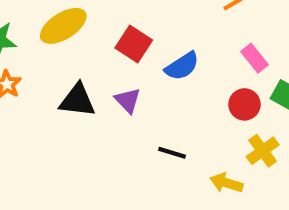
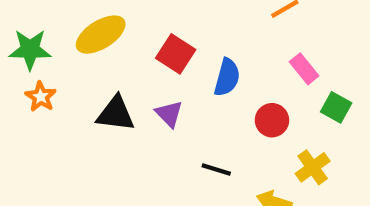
blue semicircle: (182, 66) -> (227, 77), turned -42
red circle: (244, 104) -> (272, 120), moved

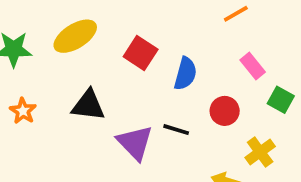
orange star: (41, 97) -> (23, 111), moved
purple triangle: (169, 114) -> (135, 143), moved, size x1.5
black line: (216, 169) -> (176, 130), moved

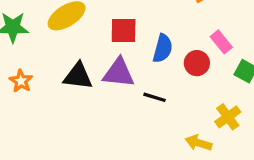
red square: (141, 53) -> (124, 31), turned -32
red circle: (225, 111) -> (197, 63), moved
purple triangle: (135, 143) -> (119, 73), moved, turned -40

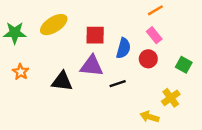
pink rectangle: (221, 42) -> (154, 35), moved
black triangle: (78, 76) -> (62, 81), moved
black line: (154, 97) -> (118, 84), turned -35

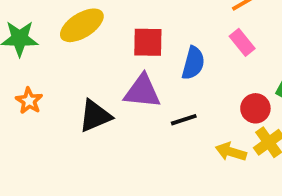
red circle: (148, 59) -> (255, 108), moved
black triangle: (62, 81) -> (95, 116), turned -30
yellow arrow: (149, 117) -> (231, 152), moved

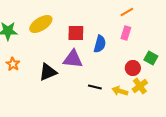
pink rectangle: (242, 42) -> (126, 33), turned 56
black line: (184, 120) -> (95, 87), moved, turned 32

